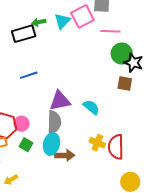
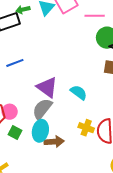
purple triangle: (60, 101) -> (47, 87), turned 50
gray semicircle: (54, 122) -> (42, 109), turned -140

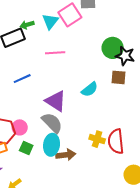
pink line: (95, 16) -> (55, 53), moved
cyan semicircle: (79, 92) -> (90, 89), moved, turned 108
gray semicircle: (42, 109) -> (52, 123), turned 100

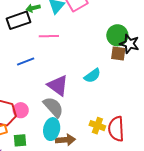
pink line: (55, 53) -> (49, 36), moved
brown square: (119, 77) -> (118, 54), moved
green square: (26, 148) -> (20, 140), moved, turned -32

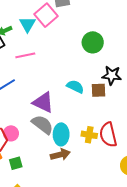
black star: (129, 44) -> (112, 75), moved
brown square: (118, 54) -> (99, 90), moved
cyan semicircle: (92, 76) -> (75, 87), turned -108
cyan ellipse: (52, 129) -> (61, 134), moved

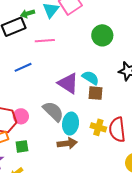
green circle: (93, 42) -> (102, 35), moved
brown square: (99, 90) -> (96, 93), moved
purple triangle: (43, 102) -> (68, 83), moved

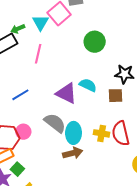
pink line: (45, 41) -> (38, 54), turned -66
blue line: (23, 67) -> (20, 95), moved
brown square: (96, 93) -> (116, 96), moved
green square: (22, 146) -> (17, 169), moved, turned -32

